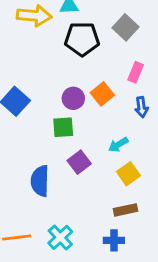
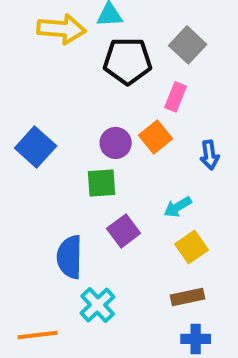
pink rectangle: (136, 72) -> (176, 97), moved
cyan cross: (60, 237) -> (98, 305), moved
blue cross: (114, 240) -> (196, 339), moved

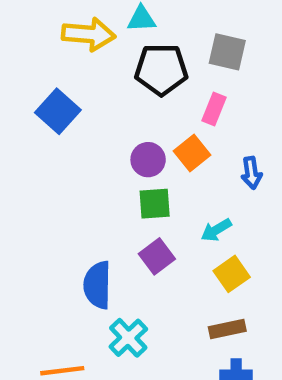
gray square: (188, 45) -> (227, 52), turned -30
blue square: (36, 147) -> (58, 111), moved
green square: (102, 183) -> (155, 204), moved

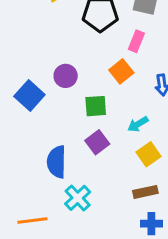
blue square: (58, 111) -> (29, 95), moved
purple circle: (148, 160) -> (66, 76), moved

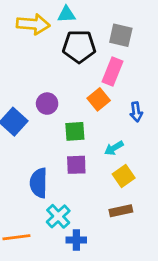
pink rectangle: (136, 41) -> (113, 72), size x1.4
purple square: (97, 142) -> (76, 165), turned 35
blue cross: (151, 224) -> (76, 240), moved

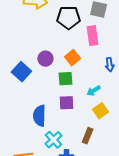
pink rectangle: (113, 72) -> (93, 36), turned -30
orange square: (99, 99) -> (73, 58), moved
brown rectangle: (121, 211) -> (88, 136), moved, turned -56

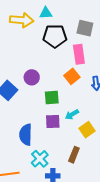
orange square: (73, 58) -> (72, 76), moved
cyan arrow: (94, 91) -> (72, 115), moved

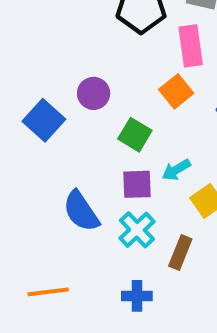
green square: (52, 97) -> (135, 135), turned 35
blue semicircle: (26, 135) -> (81, 211), turned -35
cyan cross: (40, 159) -> (137, 230), moved

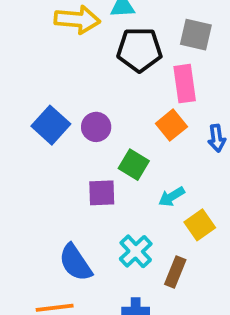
blue square: (44, 120) -> (51, 125), moved
purple square: (137, 184) -> (102, 193), moved
blue semicircle: (81, 211) -> (75, 263), moved

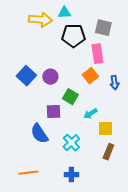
yellow square: (200, 225) -> (105, 129), turned 35
blue semicircle: (75, 263) -> (39, 134), moved
brown rectangle: (175, 272) -> (108, 152), moved

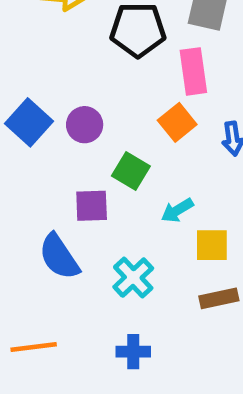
brown rectangle: (108, 152) -> (219, 298), turned 56

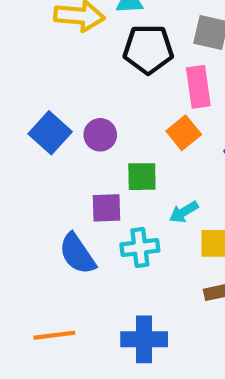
green square: (131, 171) -> (142, 177), turned -32
cyan cross: (133, 278) -> (140, 247), moved, turned 36
blue cross: (133, 352) -> (144, 339), size x1.5

